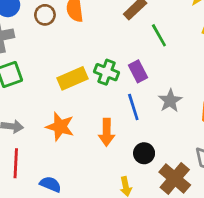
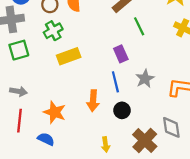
green cross: (107, 72) -> (53, 31), moved, turned 36
orange star: (60, 127) -> (55, 112), moved
black circle: (144, 153) -> (122, 110), moved

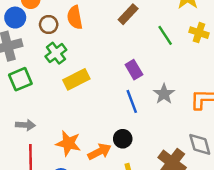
green line: (139, 26) -> (165, 35), moved
orange arrow: (93, 101) -> (99, 152), moved, turned -114
black circle: (122, 110) -> (123, 139), moved

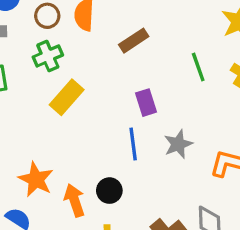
brown rectangle: (128, 14) -> (134, 41), moved
yellow rectangle: (76, 79) -> (67, 97), turned -35
orange arrow: (99, 152) -> (74, 200), turned -95

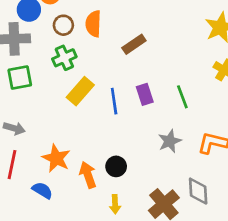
green line: (198, 67) -> (182, 97), moved
blue line: (133, 144) -> (114, 101), moved
gray star: (178, 144) -> (170, 141), moved

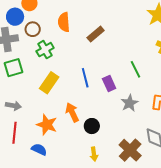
brown circle: (63, 25) -> (33, 29), moved
yellow rectangle: (80, 91) -> (49, 83), moved
purple rectangle: (145, 94) -> (109, 84), moved
orange arrow: (88, 175) -> (72, 112), moved

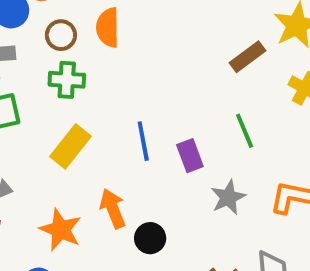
brown circle: (33, 29) -> (61, 35), moved
brown rectangle: (96, 34) -> (247, 57), moved
green cross: (45, 50) -> (67, 80), turned 30

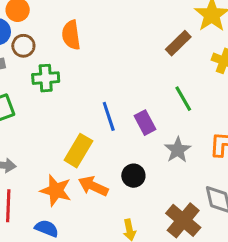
brown circle: (61, 35) -> (23, 46), moved
yellow rectangle: (70, 146) -> (78, 151), moved
orange arrow: (113, 209) -> (93, 186), moved, turned -36
black circle: (150, 238) -> (133, 176), moved

